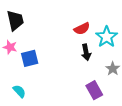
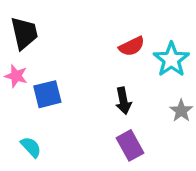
black arrow: (86, 52) -> (123, 101), moved
purple rectangle: (94, 90) -> (130, 145), moved

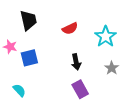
black trapezoid: (24, 33) -> (28, 20), moved
red semicircle: (132, 46) -> (70, 28), moved

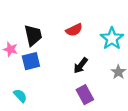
black trapezoid: (28, 20) -> (33, 35), moved
black arrow: (76, 62) -> (81, 65), turned 49

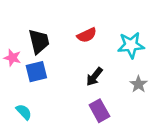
cyan star: (112, 39) -> (131, 45), turned 30

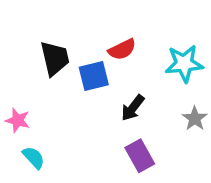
pink star: (12, 58) -> (18, 120), moved
blue square: (36, 72) -> (94, 76), moved

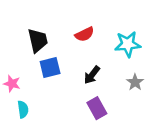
blue square: (94, 76) -> (50, 68), moved
cyan semicircle: (34, 157) -> (23, 109), turned 35

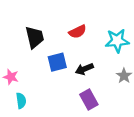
blue square: (50, 68) -> (57, 62), moved
black arrow: (92, 75) -> (84, 69), turned 30

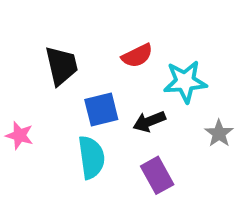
cyan star: (117, 41) -> (185, 82), moved
cyan semicircle: (21, 101) -> (91, 157), moved, size x1.5

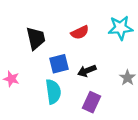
cyan star: (185, 82) -> (120, 28), moved
purple rectangle: (157, 175) -> (91, 102), turned 54

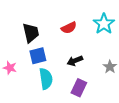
cyan star: (120, 28) -> (104, 24), turned -30
blue square: (59, 64) -> (38, 56), moved

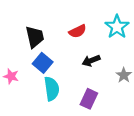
blue square: (38, 56) -> (43, 63), turned -36
black arrow: (75, 61) -> (91, 61), moved

